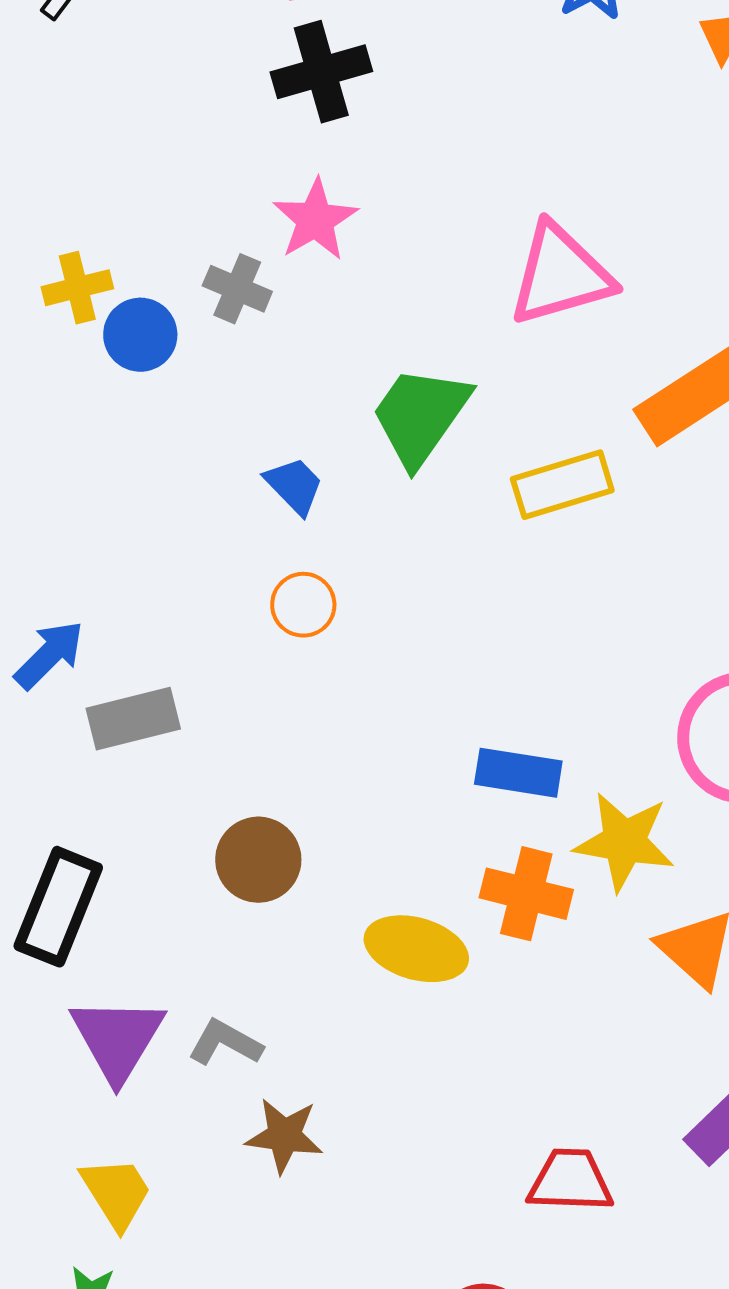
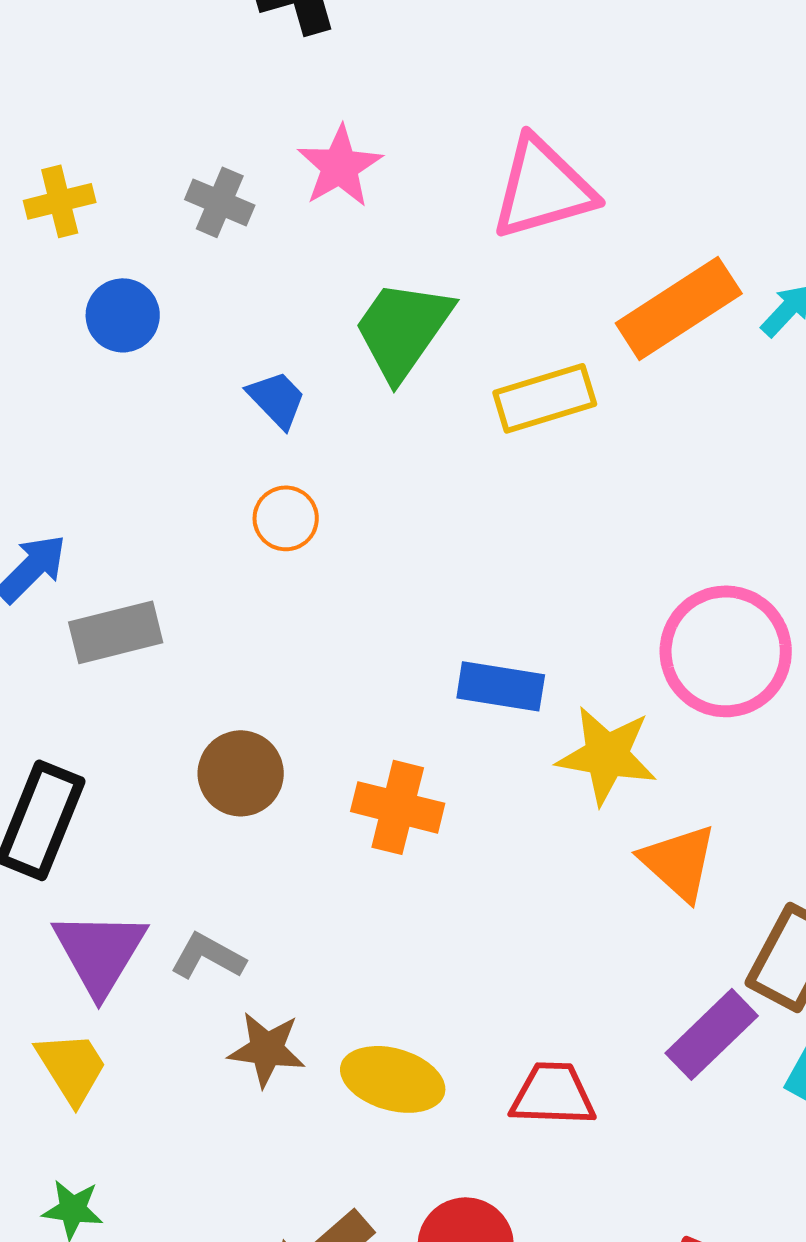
pink star: (315, 220) -> (340, 166), moved
blue circle: (140, 335) -> (123, 315), moved
orange cross: (526, 894) -> (398, 807), moved
yellow ellipse: (416, 949) -> (393, 1079), moved
yellow trapezoid: (116, 1193) -> (72, 1067), moved

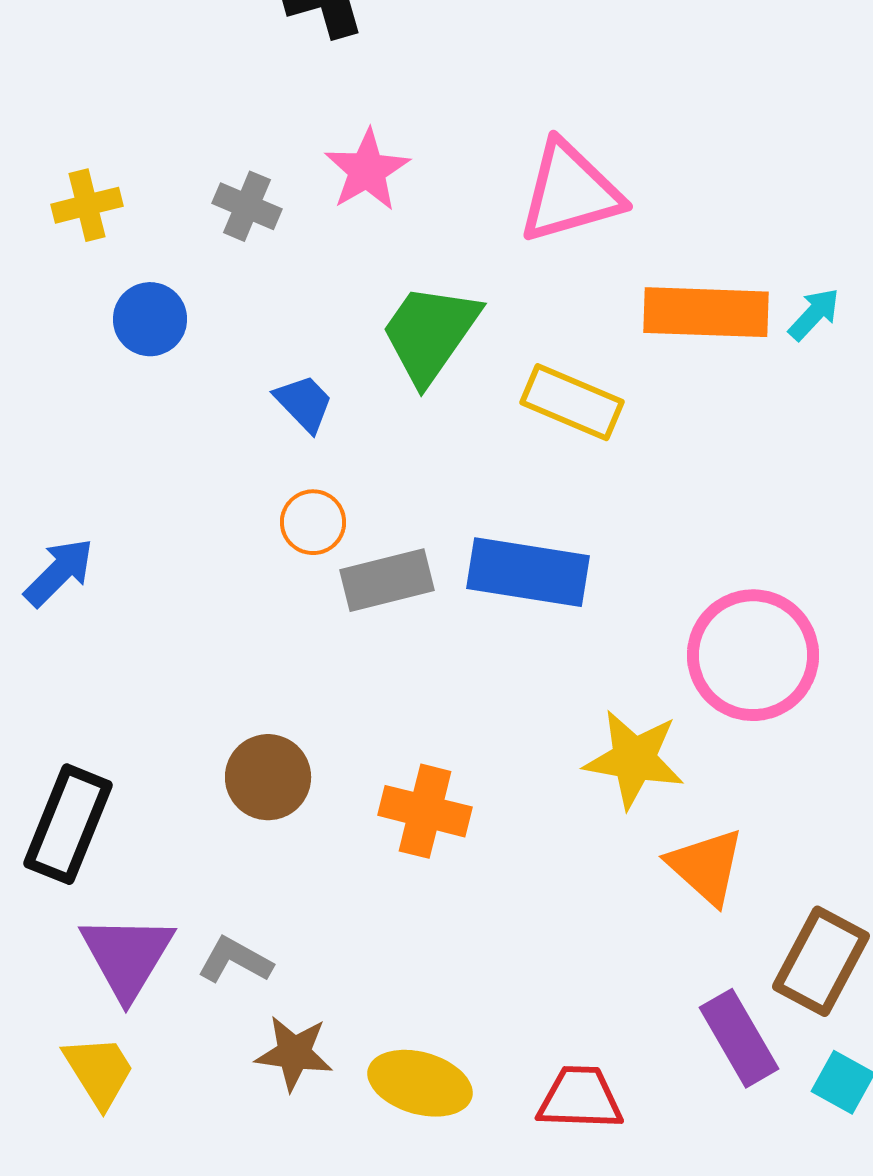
orange rectangle: (679, 308) -> (706, 312), turned 35
yellow rectangle: (545, 398) -> (572, 402), turned 40
gray rectangle: (116, 632) -> (387, 580), moved
blue rectangle: (501, 686) -> (528, 572), moved, size x1.4
purple rectangle: (712, 1034) -> (739, 1038), turned -76

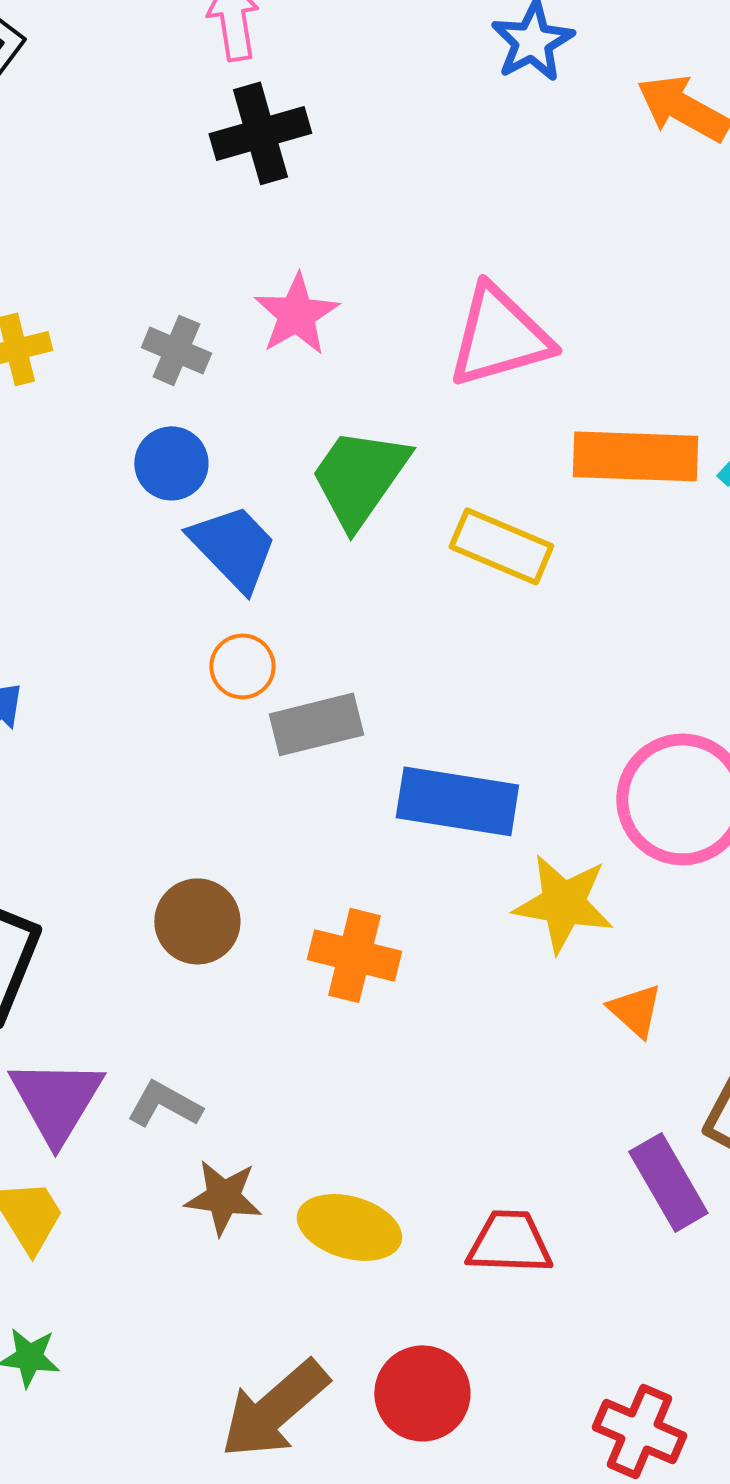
blue circle: (150, 319) -> (171, 463), moved
blue trapezoid: (304, 403) -> (233, 547), size x1.5
blue rectangle: (528, 572) -> (457, 801), moved
orange triangle: (706, 866) -> (635, 1010), size x0.7

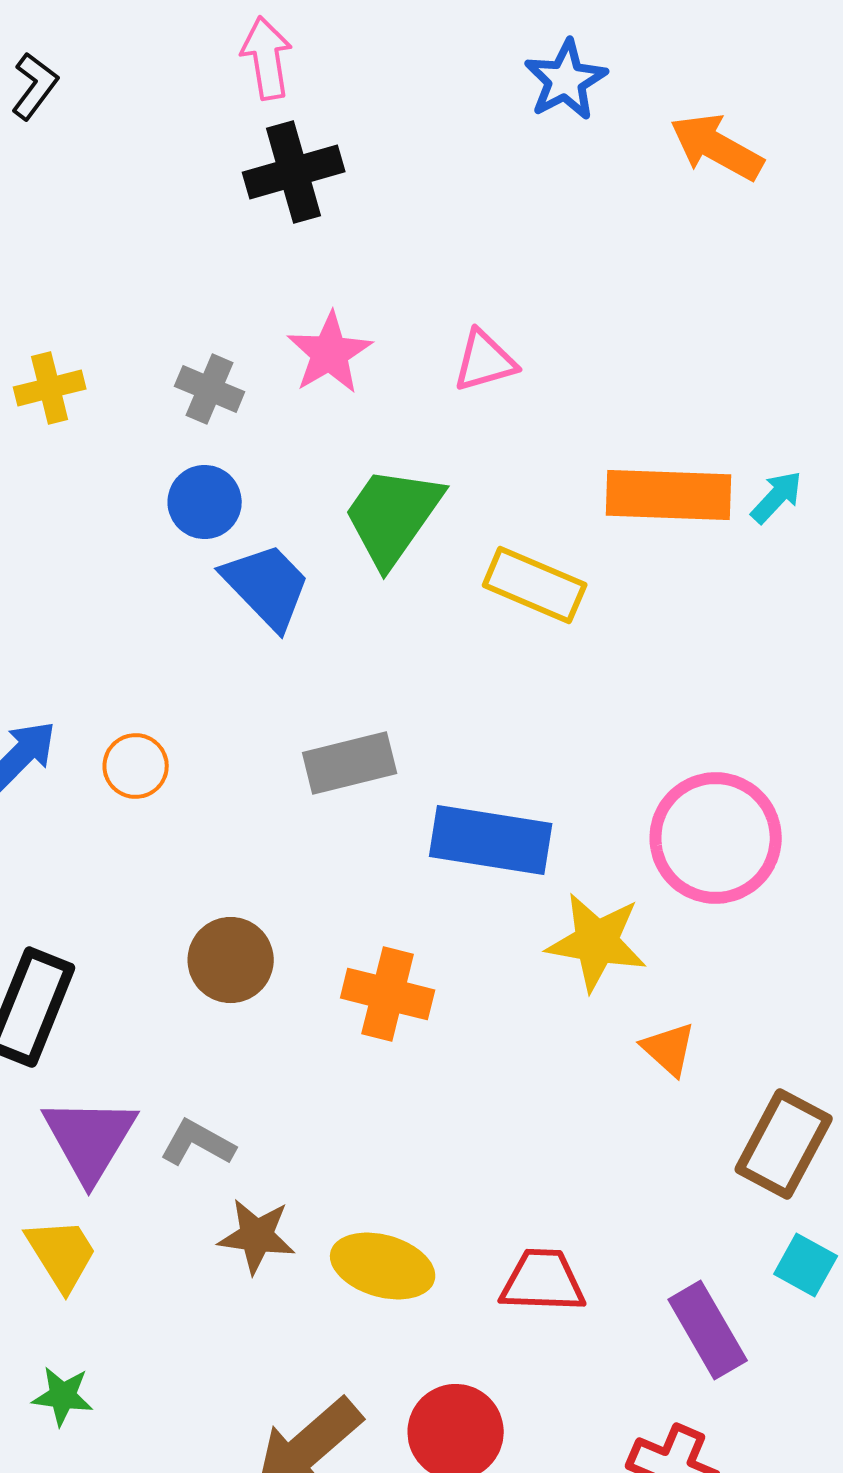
pink triangle: (499, 336) -> (485, 361), moved, size x0.6
orange circle: (242, 666) -> (136, 766), moved
purple rectangle: (668, 1182) -> (708, 1330), moved

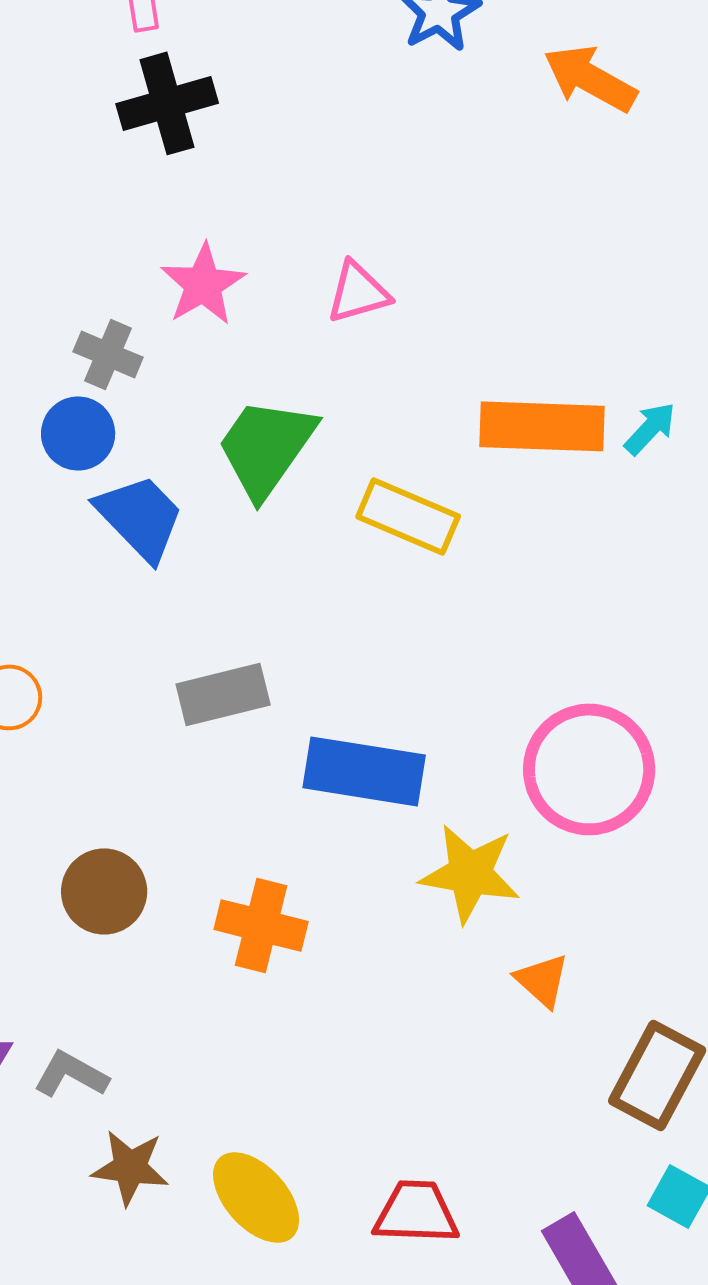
gray cross: (210, 389) -> (108, 354), moved
yellow ellipse: (383, 1266) -> (256, 1197), turned 32

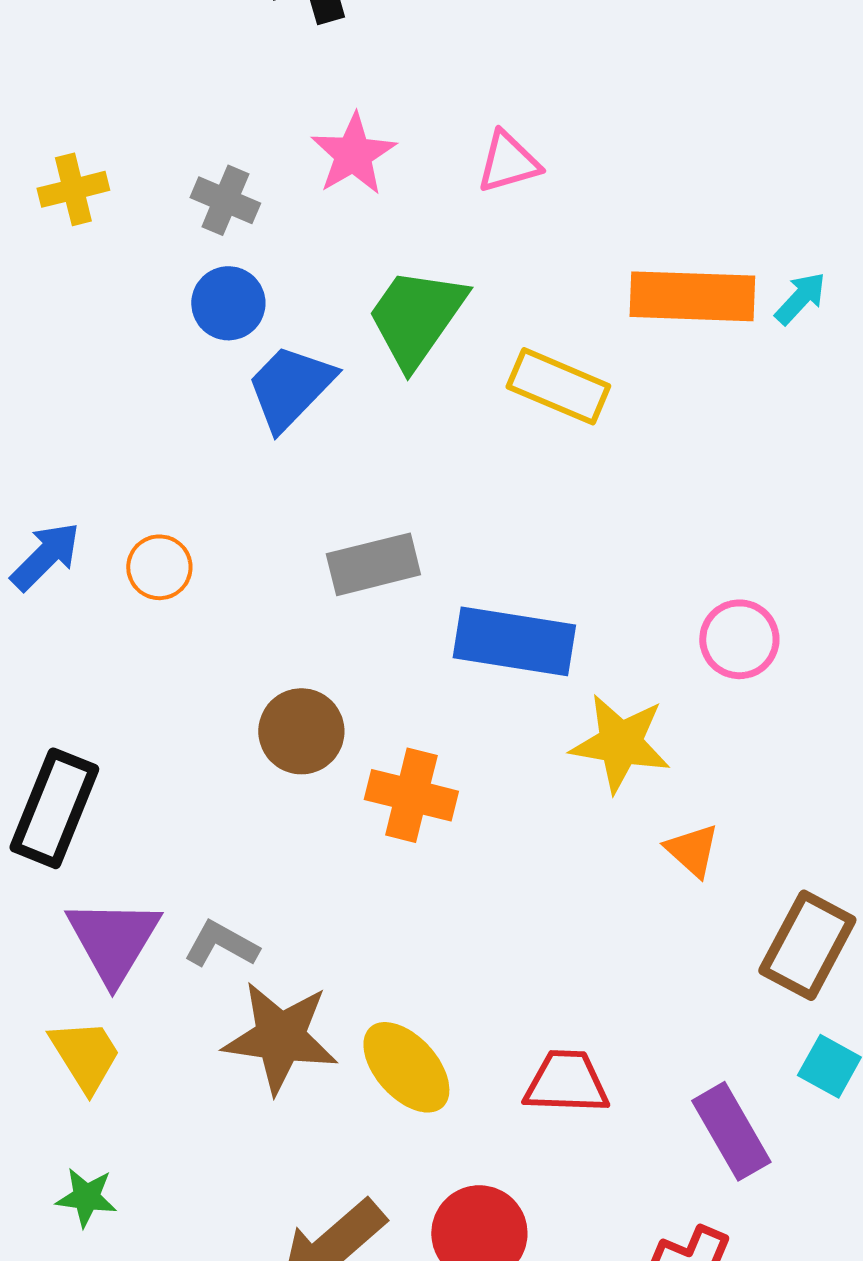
gray cross: (108, 354) -> (225, 200), moved
blue trapezoid: (140, 517) -> (290, 387), turned -92
pink circle: (589, 769) -> (739, 639), size x0.6
brown circle: (104, 891) -> (301, 731), moved
brown star: (130, 1167) -> (280, 1037), size x1.5

